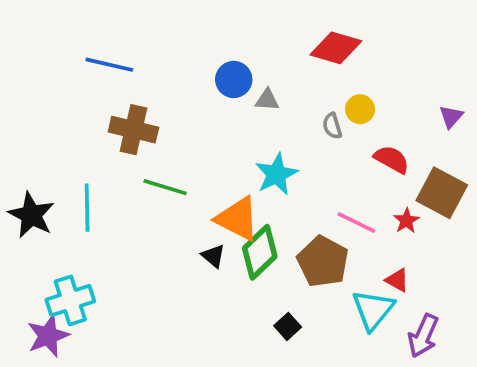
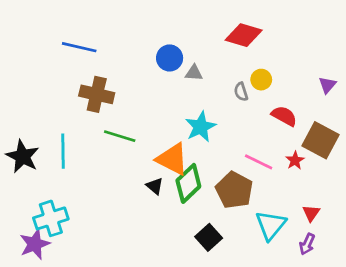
red triangle: (397, 280) -> (311, 213), moved, turned 36
black square: (288, 326) -> (209, 237), size x1.4
purple arrow: (423, 336) -> (307, 244), size x0.7

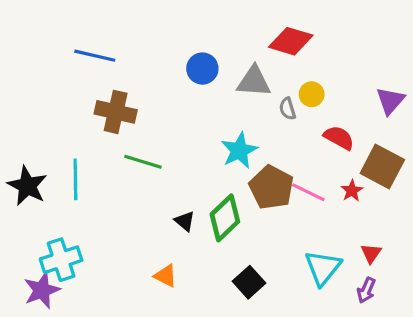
gray triangle: (194, 73) -> (254, 81), moved, size x1.6
purple triangle: (327, 85) -> (390, 101), size x1.4
orange triangle: (172, 159) -> (165, 276), moved, size x0.6
brown pentagon: (234, 190) -> (271, 187), moved

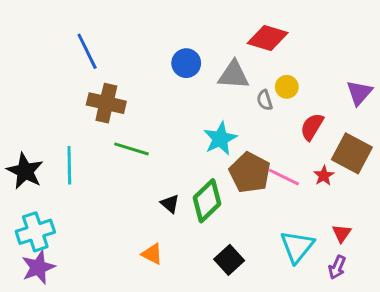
blue line: (95, 56) -> (87, 51), turned 51
red semicircle: (339, 138) -> (312, 127), turned -88
cyan cross: (61, 260) -> (35, 232), moved

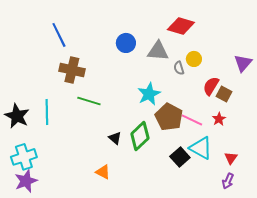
brown square: (352, 153) -> (224, 94), moved, size x0.6
cyan triangle: (297, 247) -> (201, 148), moved, turned -40
black square: (229, 260) -> (180, 157), moved

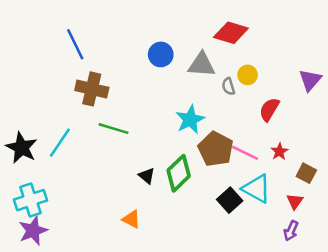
brown square: (224, 94) -> (306, 173), moved
cyan line: (47, 112) -> (60, 143), turned 35

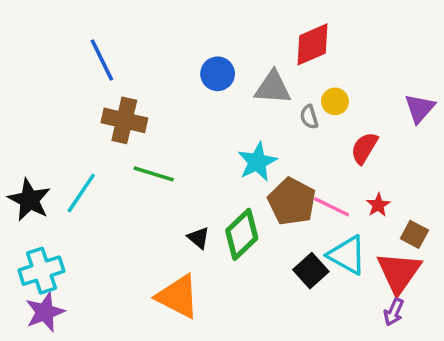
red diamond: (231, 33) -> (313, 44), turned -40
red triangle: (295, 201) -> (399, 272), size x2.0
orange triangle: (131, 219) -> (178, 297), size x1.8

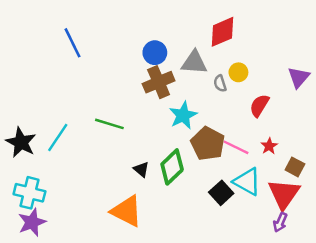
brown cross: (124, 120) -> (159, 82), moved, turned -36
cyan cross: (41, 271) -> (29, 193), turned 32

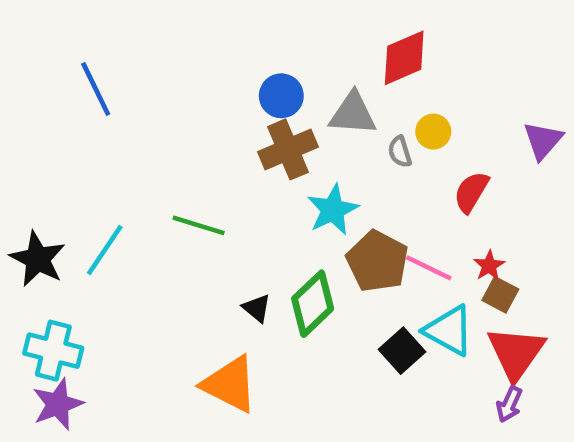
blue line: (73, 43) -> (96, 89), moved
brown square: (295, 167) -> (500, 295), moved

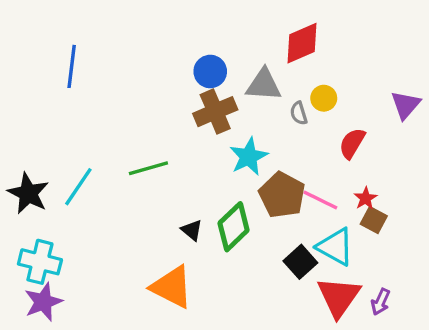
blue line: (96, 89) -> (72, 66), turned 33
green line: (199, 225) -> (148, 168), turned -33
red triangle: (516, 353) -> (339, 297), moved

